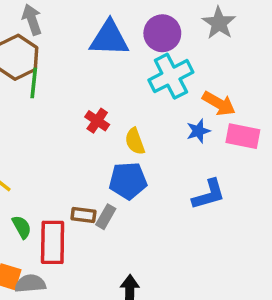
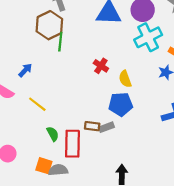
gray rectangle: (106, 217) -> (106, 127), turned 40

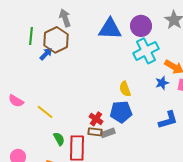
green line: (60, 42) -> (31, 36), moved
red cross: (101, 66) -> (96, 119), moved
blue arrow: (25, 70) -> (46, 54), moved

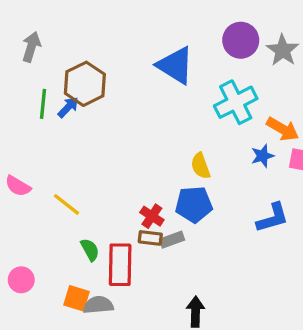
gray arrow: (65, 18) -> (31, 47), moved, turned 36
purple circle: (141, 26) -> (241, 40), moved
blue triangle: (110, 29) -> (175, 65), turned 30
green line: (31, 36) -> (43, 104), moved

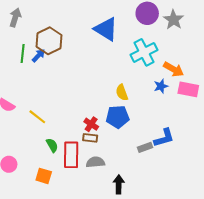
blue L-shape: (273, 218) -> (164, 138), moved
gray rectangle: (172, 240) -> (145, 147), moved
gray semicircle: (98, 305) -> (95, 162), moved

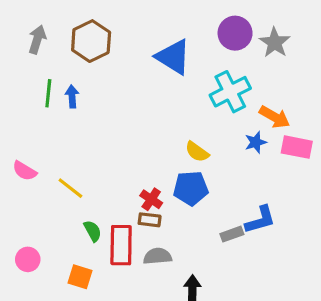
brown hexagon: (49, 41) -> (91, 41), moved
blue arrow: (38, 56) -> (72, 96), turned -48
yellow semicircle: (122, 93) -> (197, 152), turned -35

